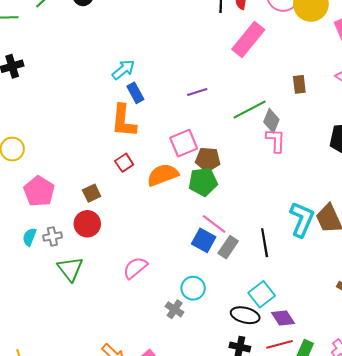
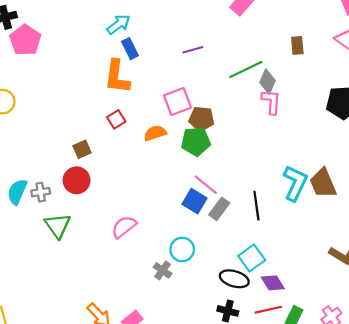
orange semicircle: (163, 175) -> (155, 133), size x0.7
pink pentagon: (39, 191) -> (25, 40), moved
cyan semicircle: (29, 237) -> (17, 192), size x1.4

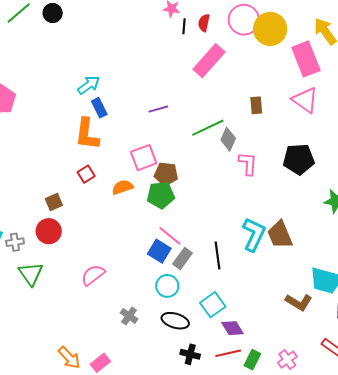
pink L-shape: (271, 102) -> (248, 164), moved
cyan circle: (182, 249) -> (167, 286), moved
black ellipse: (234, 279) -> (175, 321), moved

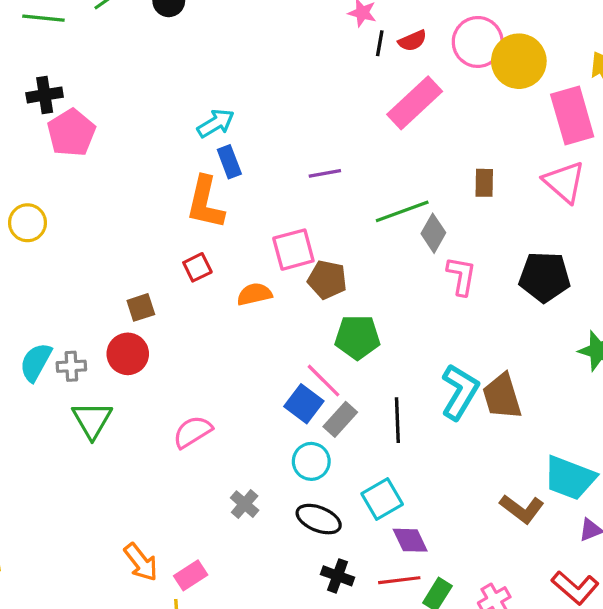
red semicircle: (204, 23) -> (413, 41), turned -132
green pentagon: (161, 195) -> (357, 337), moved

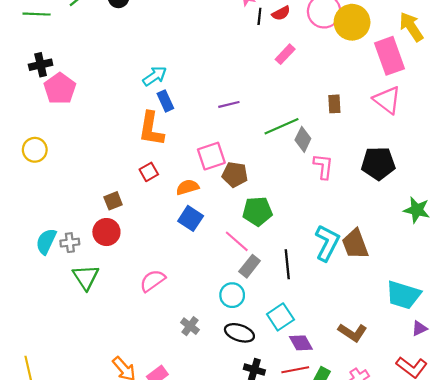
pink rectangle: (415, 103) -> (285, 54), size x0.6
blue square: (304, 404) -> (191, 218), moved
brown L-shape: (522, 509) -> (353, 332), moved

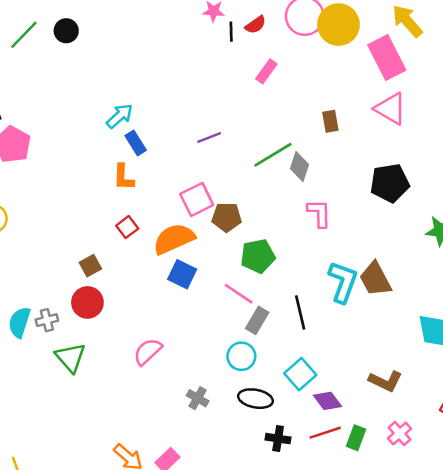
orange L-shape: (151, 129) -> (123, 177), size x0.7
pink L-shape: (323, 166) -> (319, 213), moved
orange semicircle: (187, 187) -> (174, 239), size x1.6

